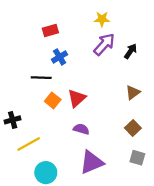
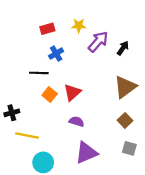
yellow star: (102, 19) -> (79, 25), moved
brown triangle: (133, 92) -> (125, 87), size x1.6
yellow line: (29, 144) -> (27, 135), turned 40

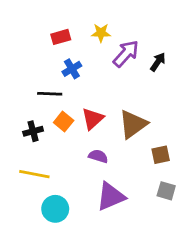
brown triangle: (125, 87) -> (133, 124), moved
black cross: (12, 113) -> (33, 131), moved
brown square: (125, 120) -> (161, 155), turned 32

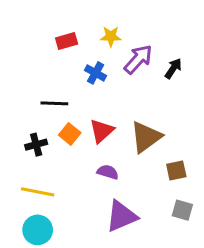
blue cross: (72, 69) -> (96, 73), moved, turned -30
cyan circle: (55, 209) -> (38, 230), moved

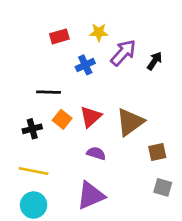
blue cross: (96, 73) -> (85, 65), turned 36
purple triangle: (121, 216) -> (91, 195), moved

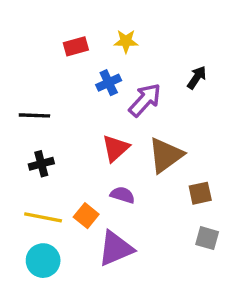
purple arrow: (123, 53) -> (145, 100), moved
black line: (49, 92) -> (34, 115), moved
orange square: (62, 119) -> (86, 216), moved

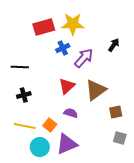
yellow star: (126, 41) -> (73, 24), size x1.6
red rectangle: (76, 46) -> (44, 27), size x1.5
cyan circle: (43, 261) -> (40, 147), moved

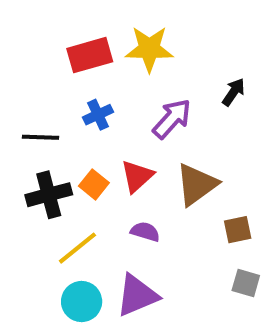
blue cross: (63, 48) -> (98, 115), moved
black cross: (24, 95) -> (49, 195), size x1.5
orange square: (50, 125) -> (94, 184), moved
yellow line: (25, 126) -> (77, 248), moved, turned -50

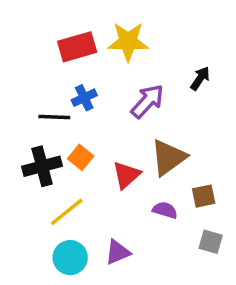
black line: (40, 137) -> (54, 117), moved
red triangle: (137, 176) -> (126, 175), moved
purple semicircle: (145, 232) -> (165, 210), moved
purple triangle: (137, 295) -> (118, 252), size x0.7

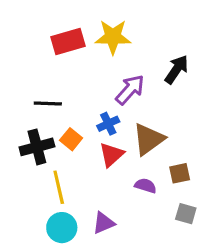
black arrow: (200, 78) -> (177, 69), size x1.4
blue cross: (84, 98) -> (108, 124), moved
yellow line: (67, 212) -> (59, 187), turned -64

